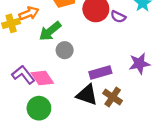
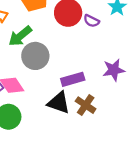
gray circle: (65, 50) -> (35, 56), size x1.5

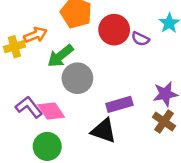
brown cross: (86, 105) -> (164, 122), moved

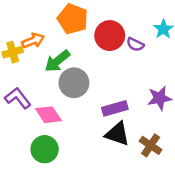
purple L-shape: (29, 107) -> (18, 98), moved
brown cross: (164, 122) -> (151, 145), moved
black triangle: (104, 131) -> (117, 134), moved

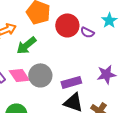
gray circle: (74, 83) -> (40, 75), moved
pink diamond: (48, 115) -> (19, 75), moved

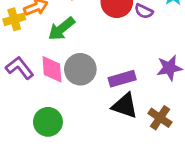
pink diamond: (19, 75) -> (52, 69), turned 30

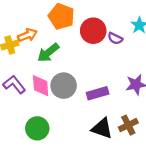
black triangle: (125, 106) -> (102, 128), moved
brown cross: (160, 118) -> (128, 125), turned 30

